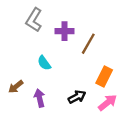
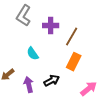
orange rectangle: (104, 77) -> (74, 62), moved
black arrow: (77, 97) -> (52, 81), moved

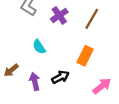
purple cross: (51, 26) -> (59, 15), turned -35
brown line: (72, 37) -> (92, 19), moved

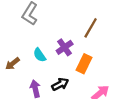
purple cross: (59, 15) -> (65, 47), moved
brown arrow: (11, 70) -> (12, 64), moved

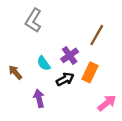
brown arrow: (12, 64) -> (15, 72), turned 88
black arrow: (60, 84) -> (65, 79), moved

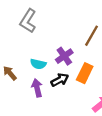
cyan semicircle: (44, 63) -> (38, 64), turned -42
purple arrow: (39, 98) -> (37, 88), moved

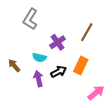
purple cross: (64, 56) -> (58, 42), moved

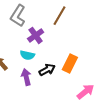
brown line: (87, 32) -> (60, 16), moved
purple cross: (58, 42) -> (36, 35), moved

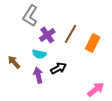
brown line: (60, 16) -> (70, 34), moved
orange rectangle: (70, 64) -> (93, 43), moved

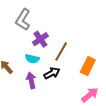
brown line: (70, 34) -> (61, 52), moved
orange rectangle: (93, 43) -> (88, 66), moved

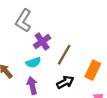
cyan semicircle: (32, 59) -> (33, 62), turned -32
black arrow: (52, 73) -> (65, 82), moved

